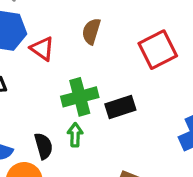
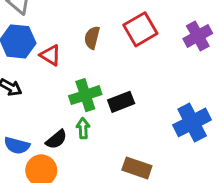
red square: (158, 50) -> (140, 29), moved
black semicircle: (44, 146) -> (56, 139), turned 70

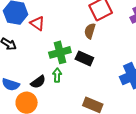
brown semicircle: (92, 38) -> (90, 31), moved
black rectangle: (121, 102) -> (84, 58), turned 42

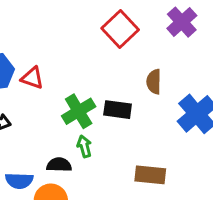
brown semicircle: (90, 31) -> (154, 82), moved
black semicircle: (38, 82) -> (59, 165), turned -126

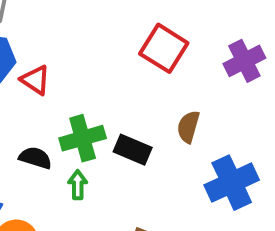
red square: (120, 29) -> (164, 48), turned -30
black semicircle: (59, 165) -> (35, 158), moved

